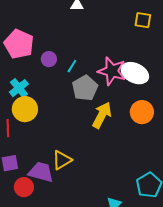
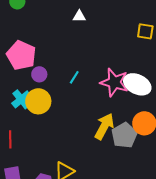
purple circle: (49, 59) -> (39, 74), moved
gray pentagon: (85, 88) -> (124, 135), moved
yellow circle: (25, 109) -> (38, 101), moved

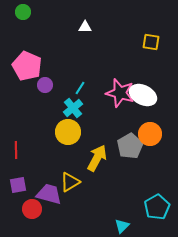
cyan cross: (21, 99) -> (73, 108), moved
yellow circle: (38, 101) -> (68, 132), moved
yellow arrow: (104, 126) -> (97, 158), moved

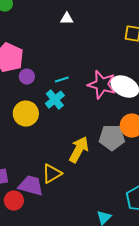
cyan line: (80, 88) -> (62, 80), turned 40
yellow circle: (68, 132) -> (26, 114), moved
gray pentagon: (130, 146) -> (112, 138), turned 30

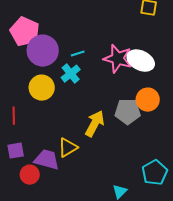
purple circle: (27, 77) -> (43, 51), size x2.0

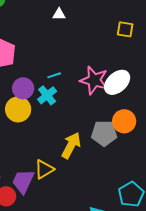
purple circle: (43, 51) -> (23, 88), moved, size x0.7
white ellipse: (141, 61) -> (117, 82), turned -68
purple trapezoid: (47, 160) -> (23, 181), turned -80

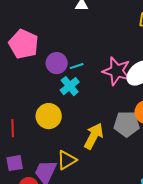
purple circle: (23, 88) -> (57, 63), moved
yellow circle: (18, 109) -> (49, 116), moved

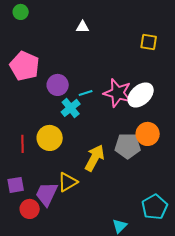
cyan line: (77, 66) -> (86, 93), moved
red line: (13, 128) -> (23, 144), moved

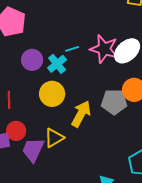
purple circle: (58, 85) -> (32, 60), moved
yellow circle: (50, 138) -> (52, 94), moved
red circle: (30, 209) -> (16, 131), moved

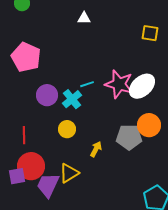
yellow circle: (52, 94) -> (67, 129), size x0.7
yellow arrow: (81, 114) -> (96, 149), size x0.6
red circle: (16, 131) -> (31, 166), size x1.4

